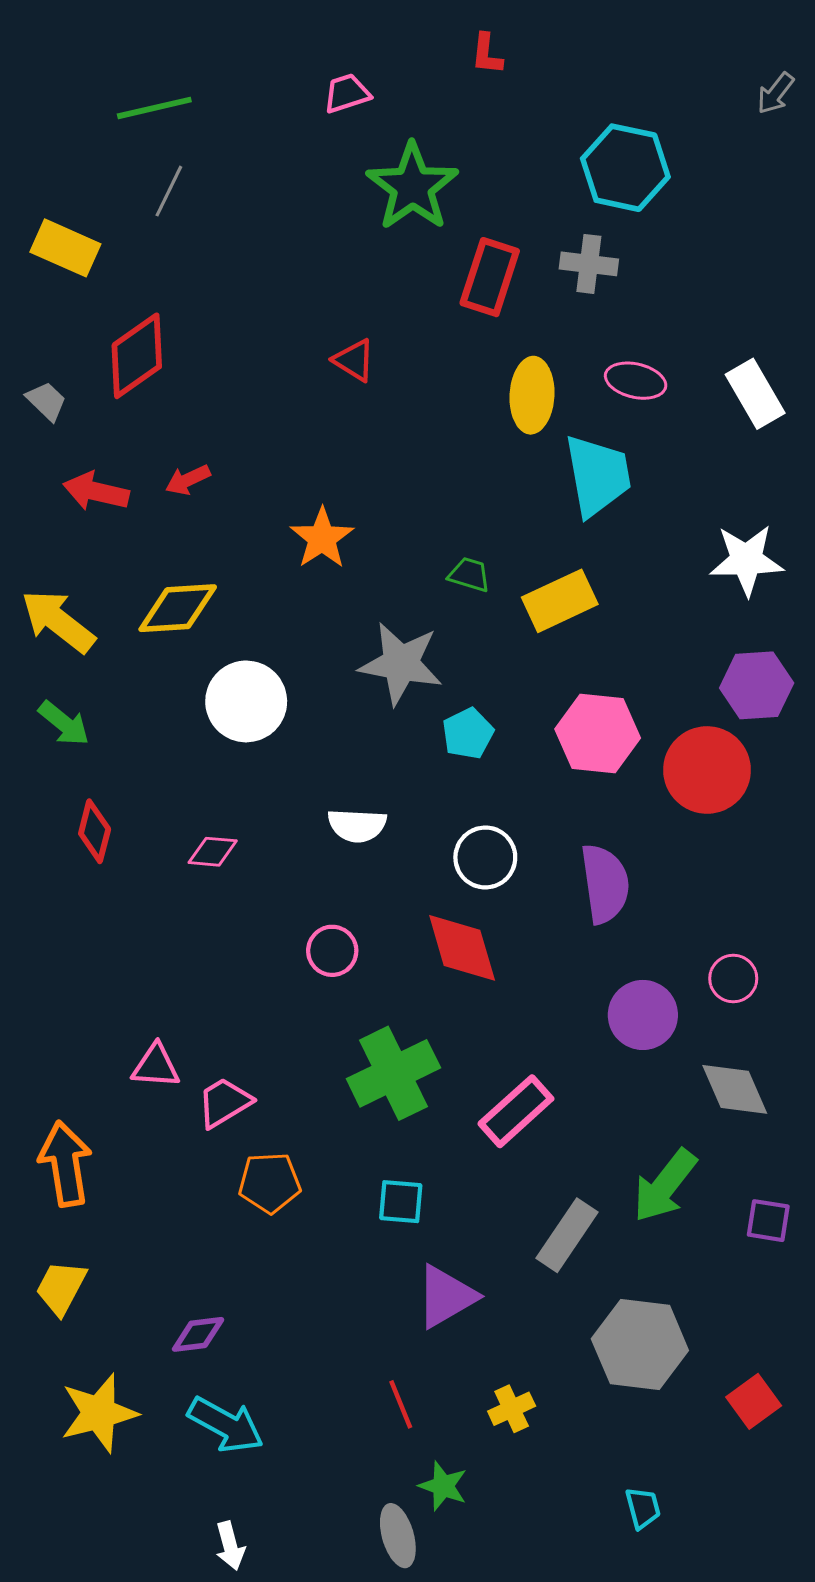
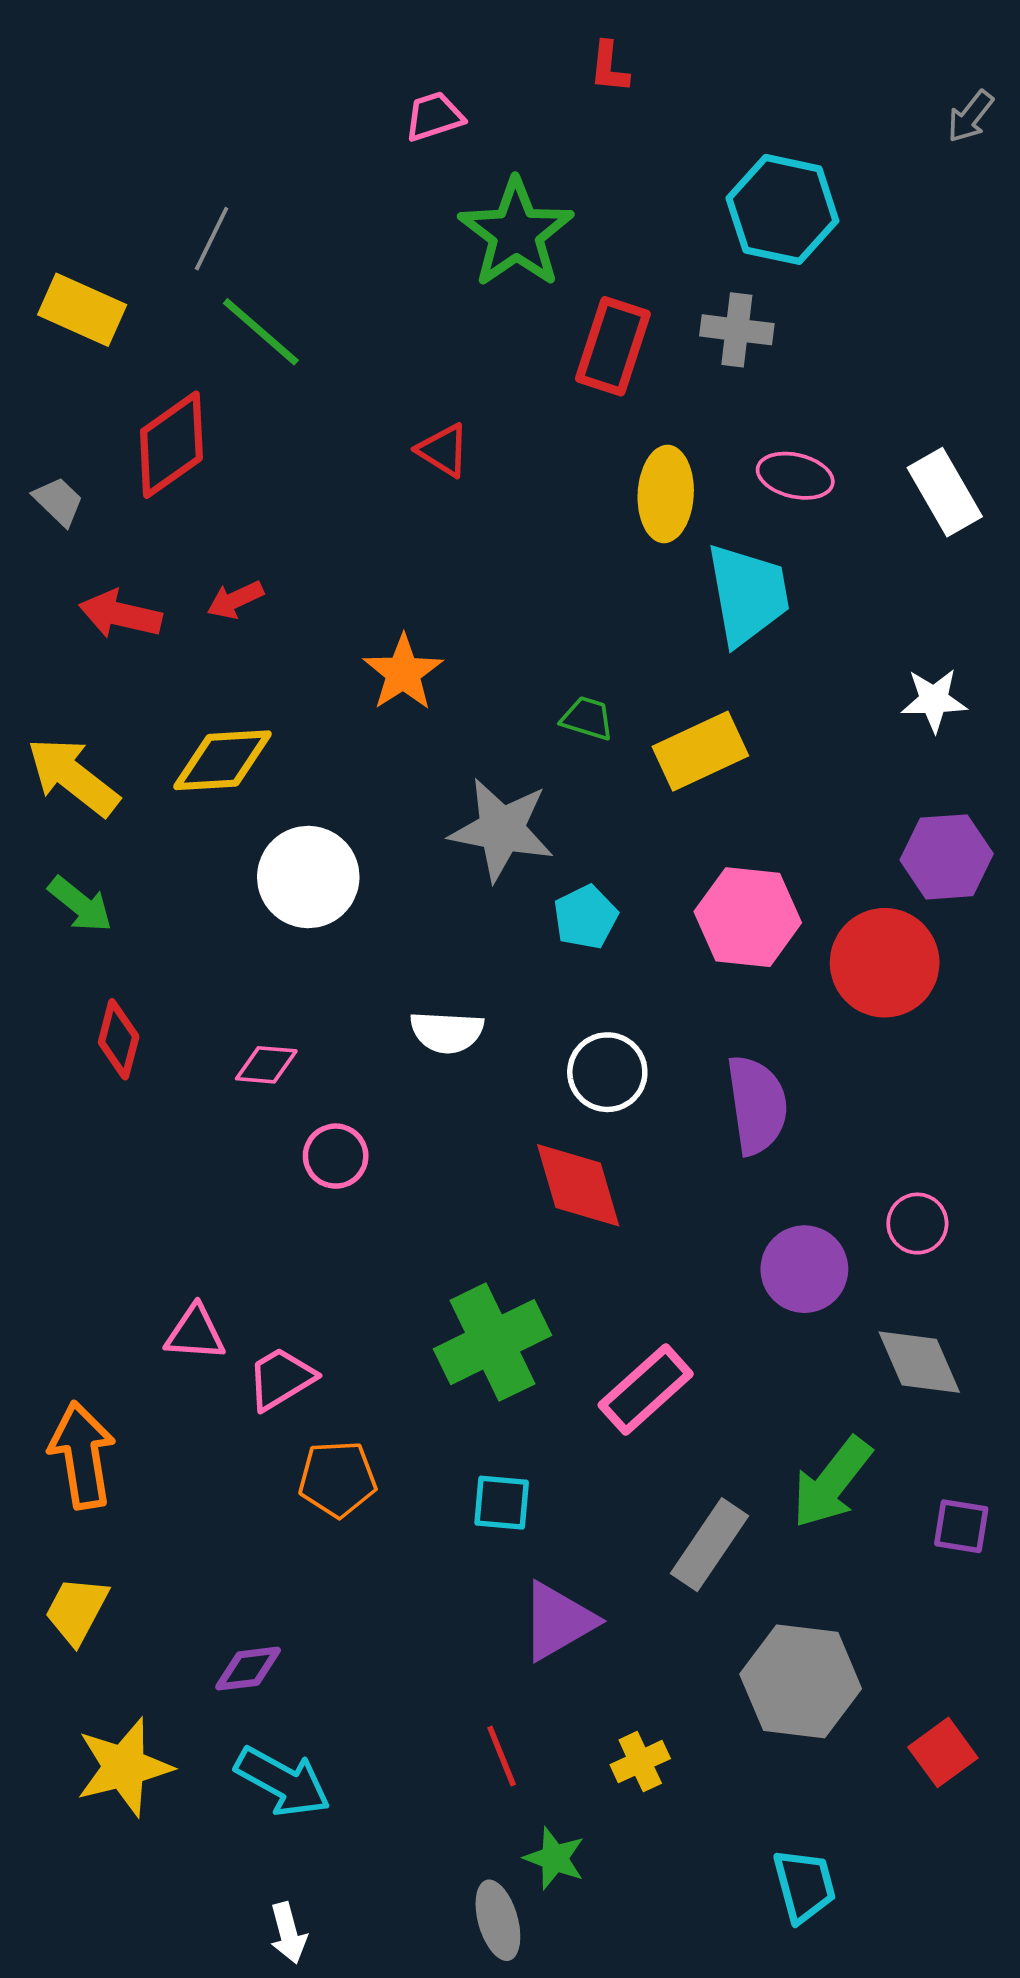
green line: (154, 108) -> (261, 332), moved, turned 54
white star: (746, 560) -> (934, 700), size x0.7
pink circle: (332, 951) -> (336, 1156), moved
cyan trapezoid: (643, 1508) -> (804, 1886), size x1.4

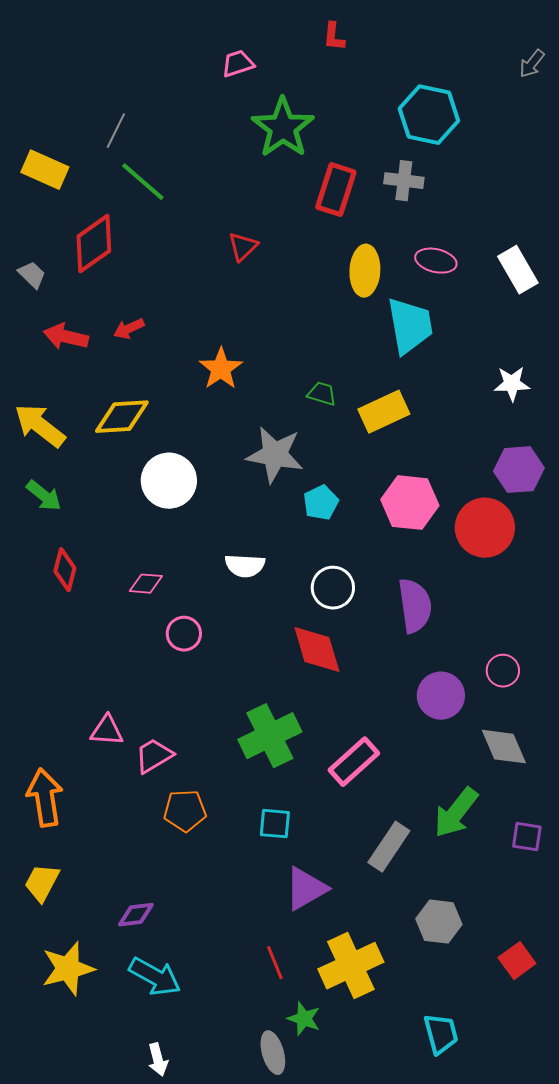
red triangle: (443, 450) -> (243, 247), turned 44
gray hexagon: (801, 1681) -> (439, 922), size x0.7
yellow cross: (640, 1762) -> (351, 966), size x2.0

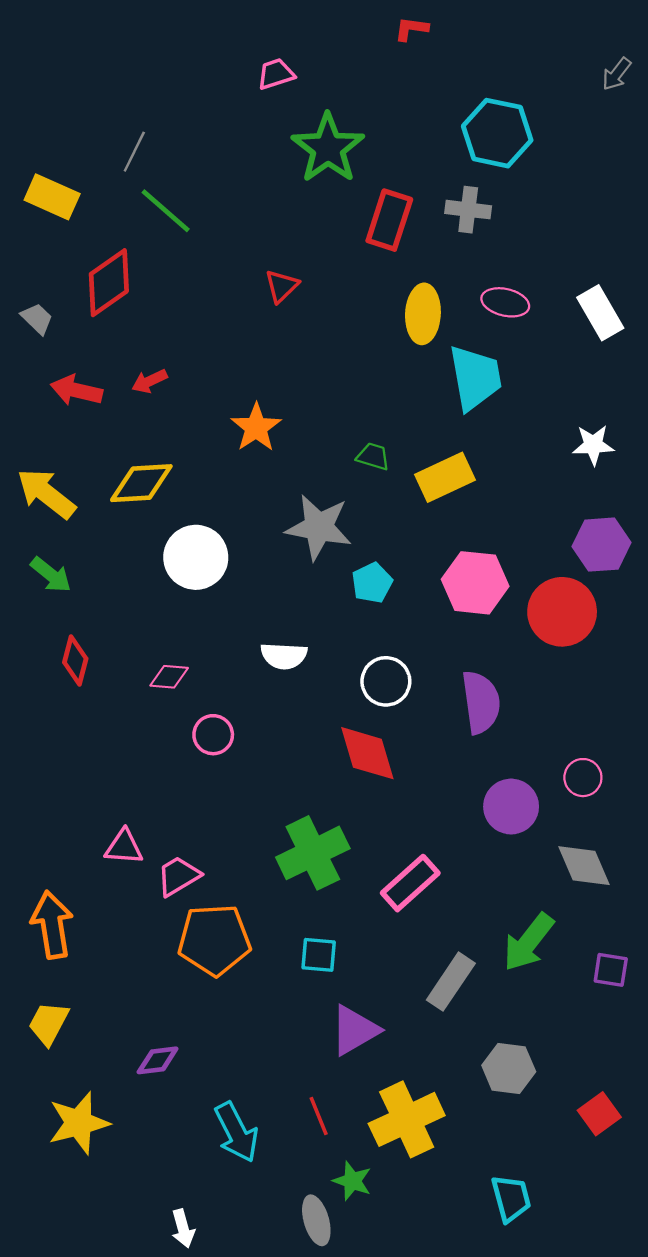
red L-shape: (334, 37) -> (411, 29), moved, turned 92
orange pentagon: (185, 811) -> (214, 940), size x1.5
cyan arrow: (155, 977) -> (236, 1132), moved, turned 34

